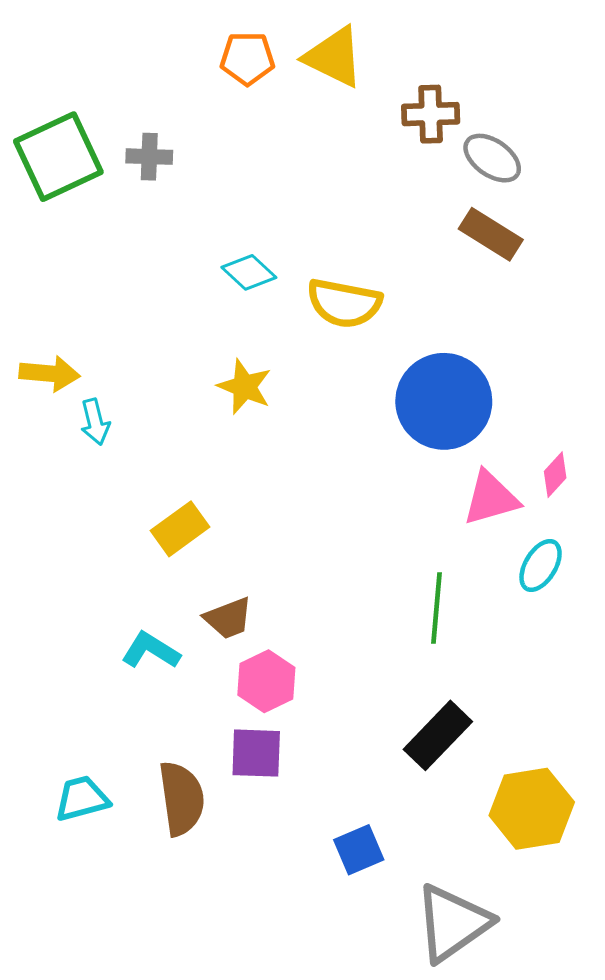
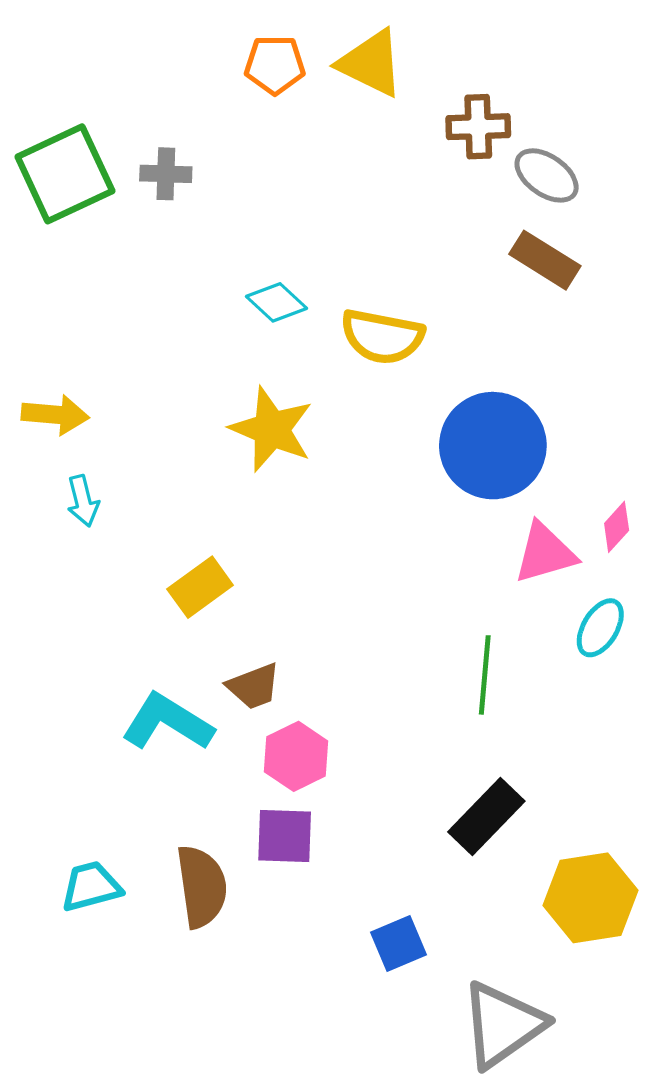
yellow star: (244, 387) -> (272, 429), size x1.4
cyan arrow: (95, 422) -> (83, 501), moved
cyan L-shape: (151, 650) -> (167, 722), size x1.4

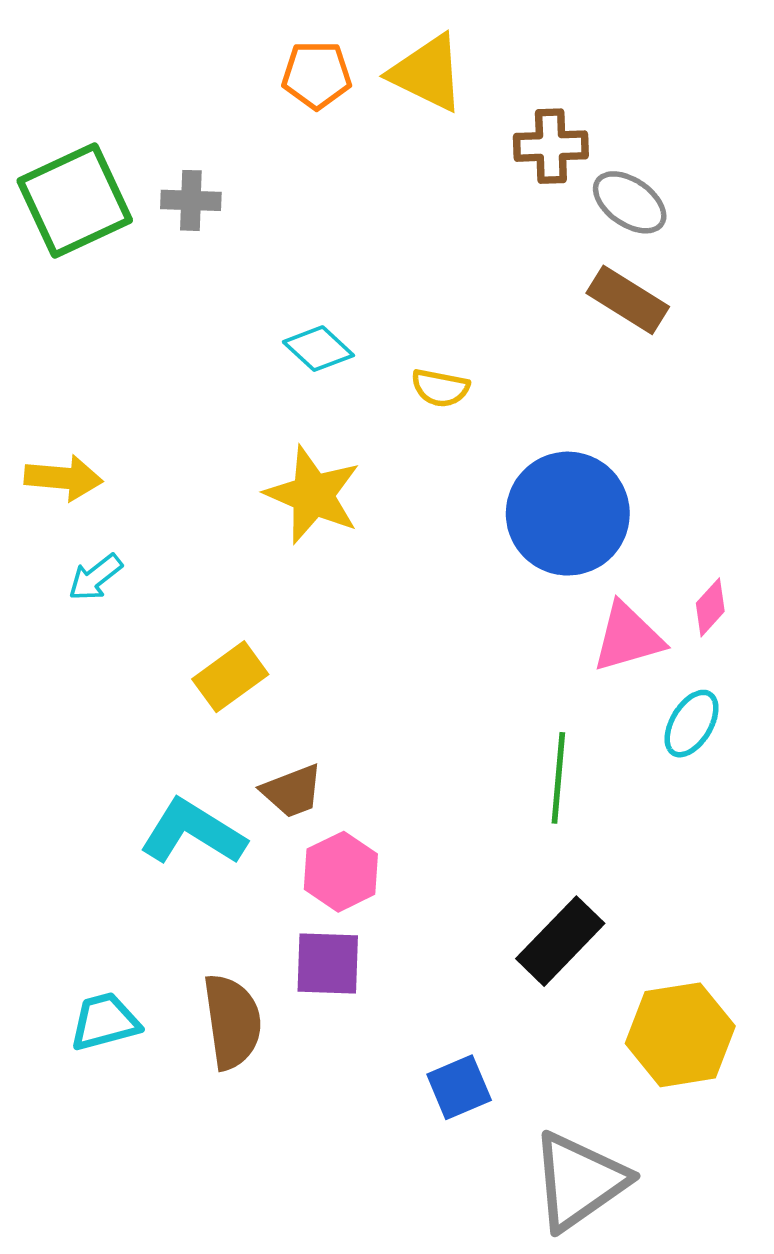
yellow semicircle: (382, 337) -> (440, 388), size x0.6
cyan arrow: (83, 501) -> (95, 577), turned 66

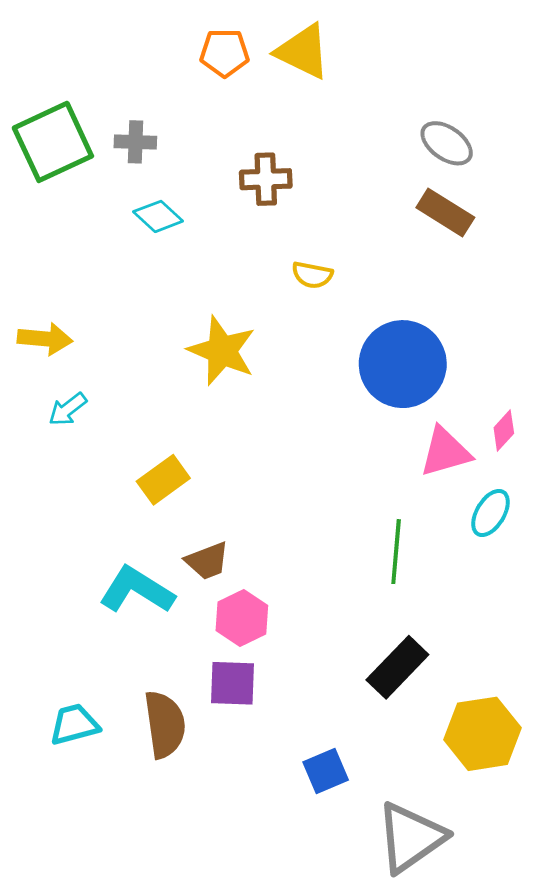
brown cross: (551, 146) -> (266, 179), moved
cyan diamond: (318, 349) -> (158, 216), moved

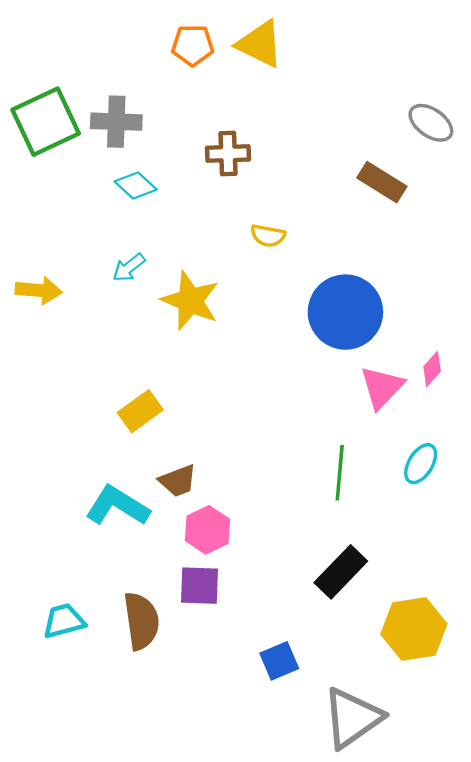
gray cross: (135, 142) -> (116, 122), size x1.4
gray ellipse: (447, 143) -> (431, 123), moved
cyan arrow: (68, 409) -> (129, 268), moved
pink triangle: (445, 452) -> (382, 387), turned -30
cyan ellipse: (491, 513) -> (421, 464), moved

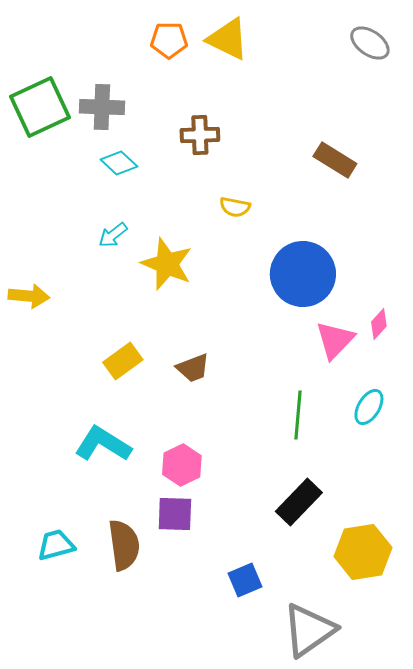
gray ellipse: (431, 123) -> (370, 43), moved
yellow arrow: (39, 290) -> (29, 296), moved
brown trapezoid: (178, 481) -> (193, 368), moved

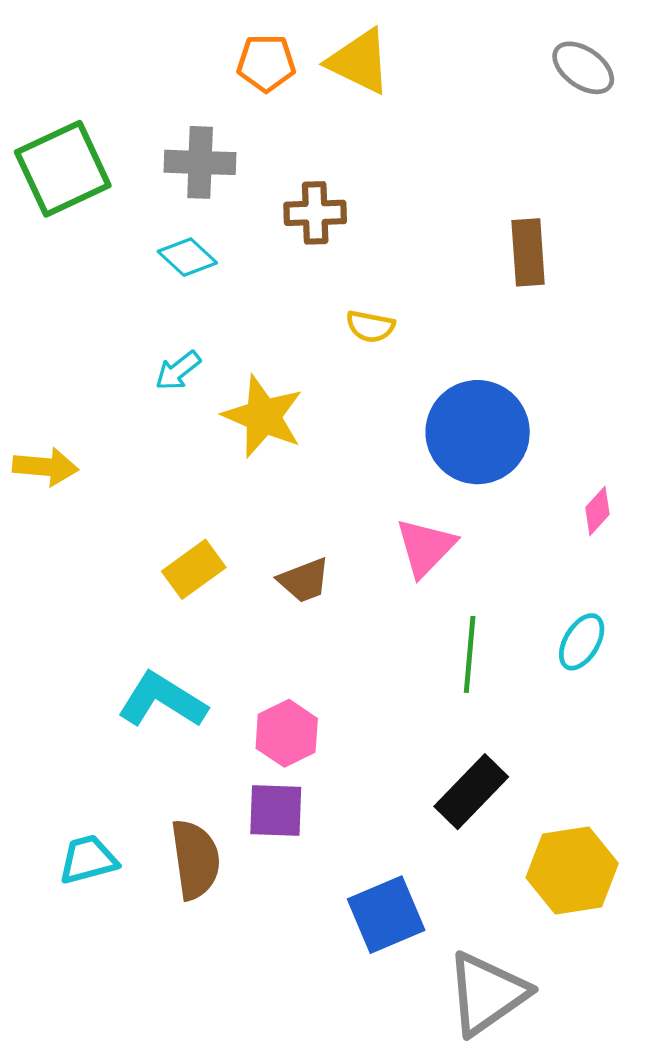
gray cross: (102, 107) -> (200, 162), moved
brown rectangle: (335, 160) -> (528, 252), turned 54
pink triangle: (335, 340) -> (426, 547), moved
blue square: (245, 580) -> (386, 915), size x1.4

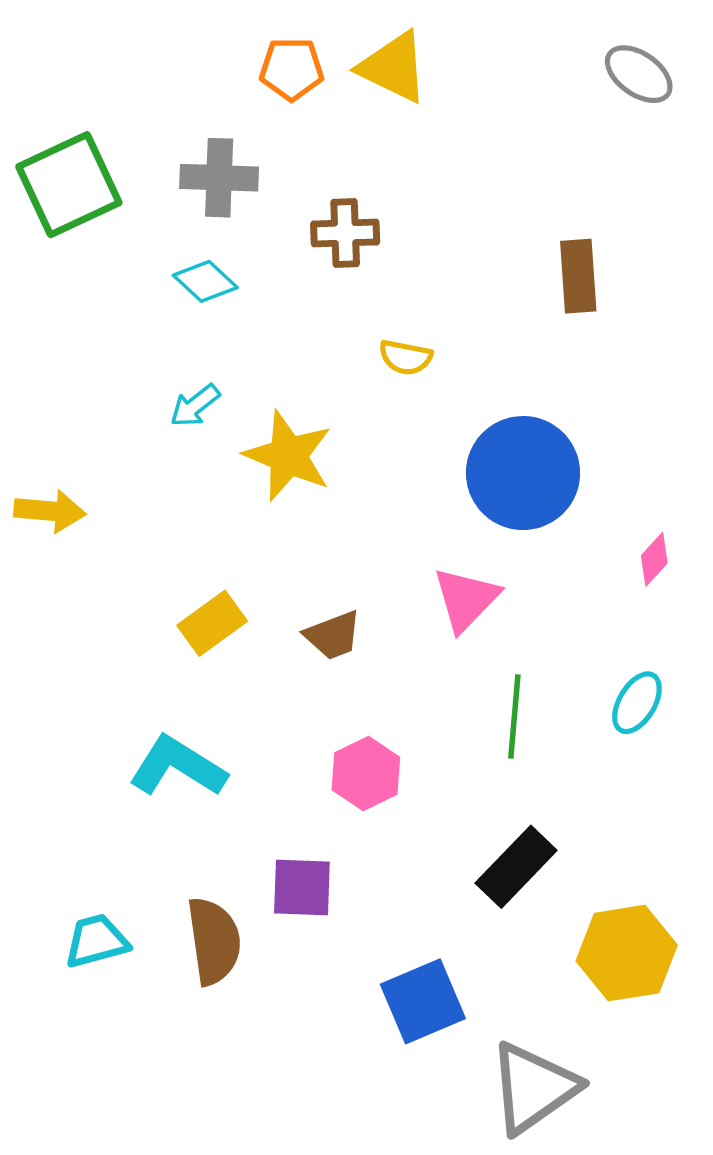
pink hexagon: (287, 733) -> (366, 774), moved

